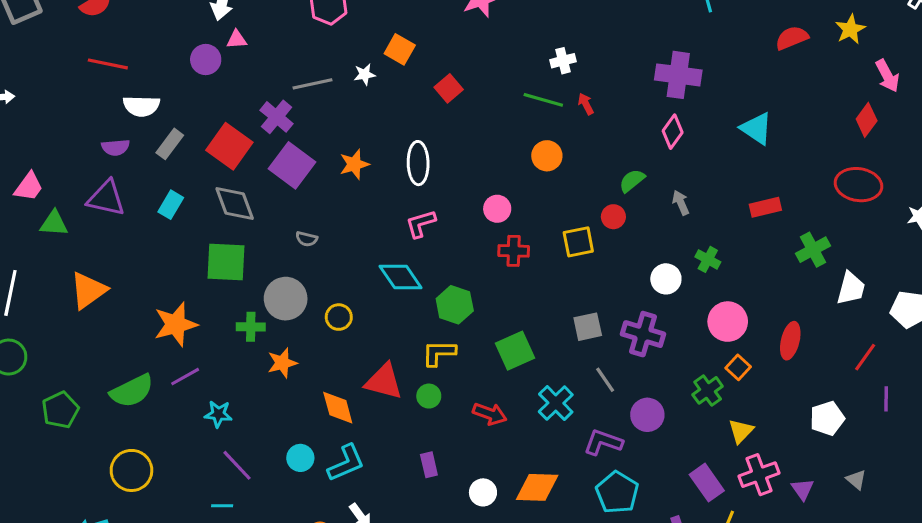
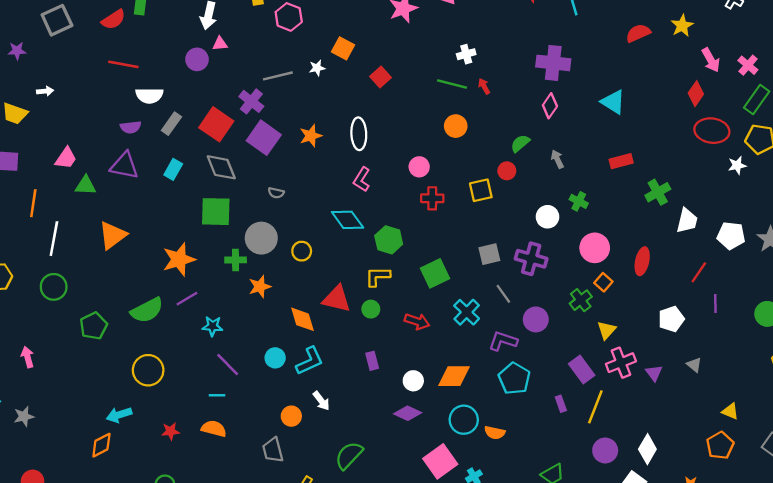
red ellipse: (858, 185) -> (712, 131), moved
pink L-shape: (421, 224) -> (362, 179), turned -40

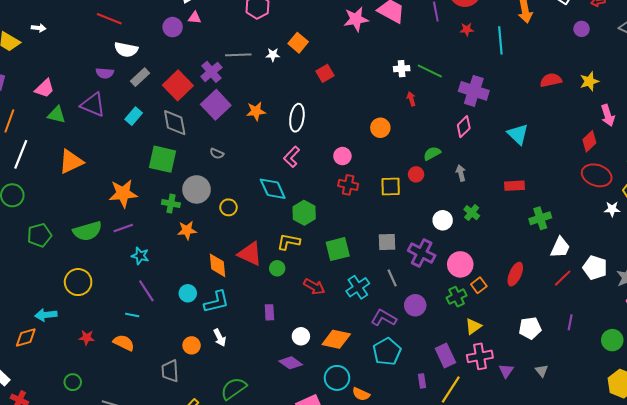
green line: (452, 84) -> (430, 71), moved
pink circle: (595, 248) -> (460, 264), moved
red line: (699, 272) -> (563, 278), moved

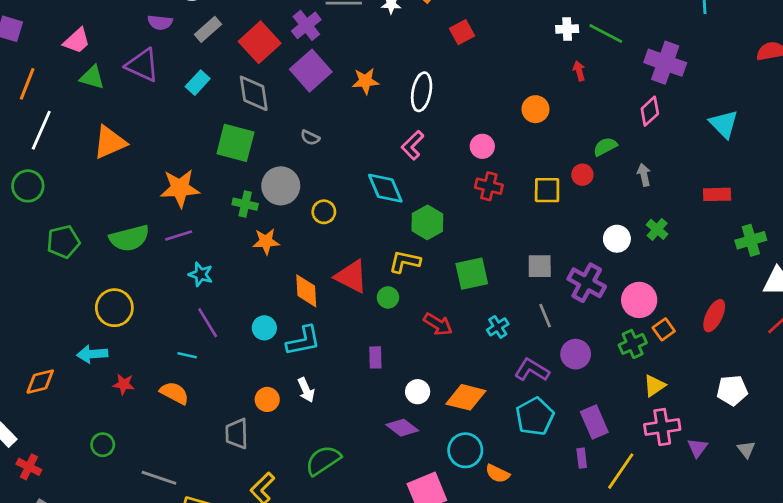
cyan cross: (358, 287) -> (498, 327), size x0.7
cyan arrow: (46, 315) -> (92, 354), moved
purple rectangle: (445, 356) -> (594, 422), moved

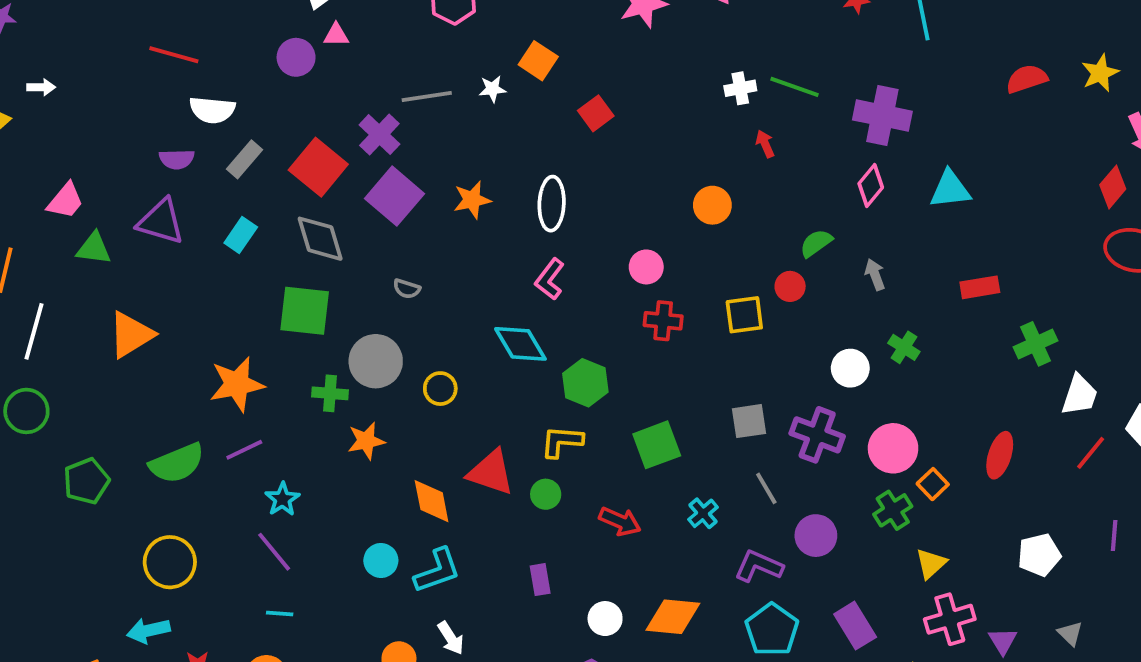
cyan triangle: (724, 124) -> (950, 189), moved, turned -44
cyan star: (201, 274) -> (282, 499), turned 30
purple line: (208, 323) -> (274, 552), moved

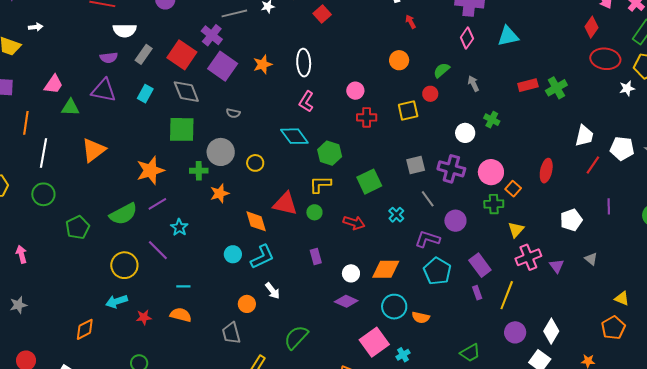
orange circle: (712, 205) -> (399, 60), moved
green cross: (1036, 344) -> (556, 88), moved
green cross: (893, 510) -> (494, 204), turned 36
purple line: (274, 552) -> (158, 250), moved

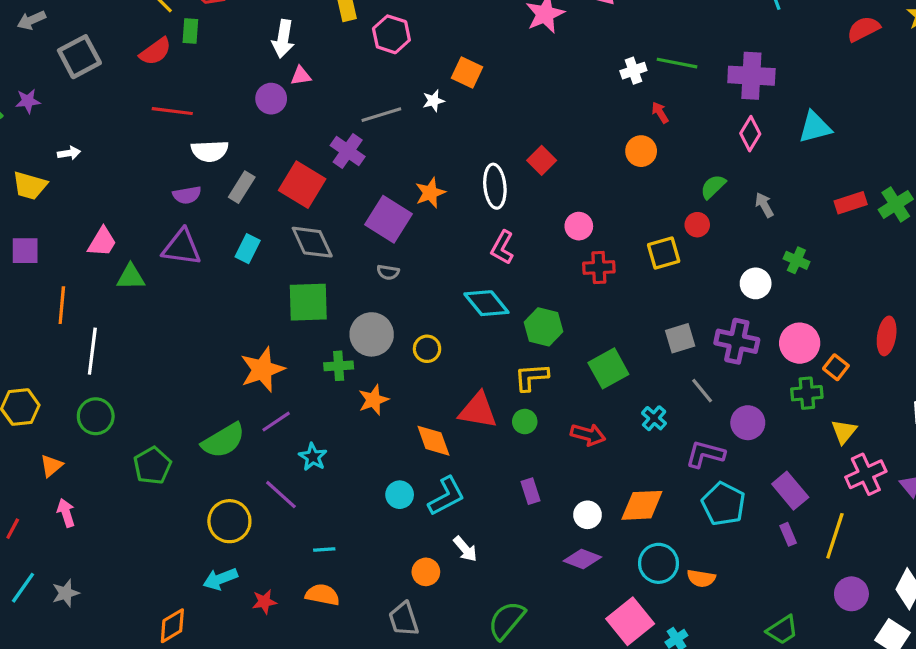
red square: (322, 14) -> (542, 160), moved
orange circle: (399, 60) -> (641, 151), moved
purple square: (223, 66) -> (388, 219), moved
orange triangle: (94, 150) -> (51, 466), moved, size x0.6

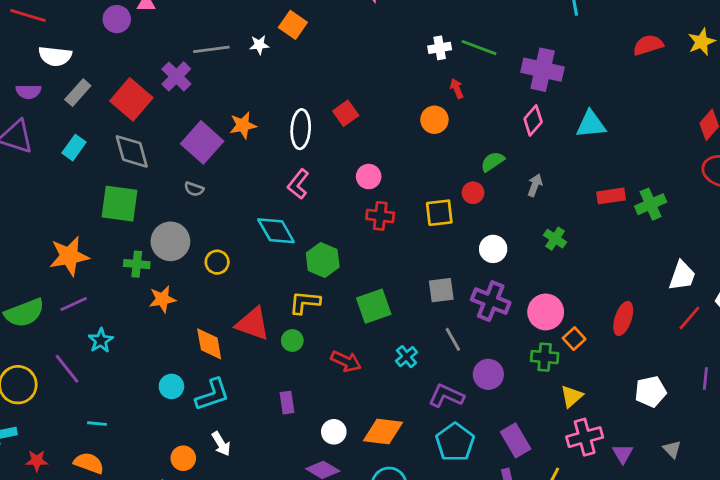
gray arrow: (764, 205) -> (535, 185), turned 40
white circle: (756, 283) -> (493, 249), moved

